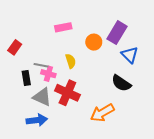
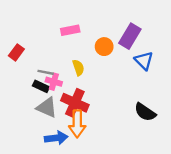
black rectangle: (26, 78) -> (41, 86), moved, turned -56
black semicircle: (121, 83) -> (145, 112), moved
orange arrow: (102, 113) -> (77, 124), moved, turned -60
blue arrow: (37, 120) -> (56, 138), moved

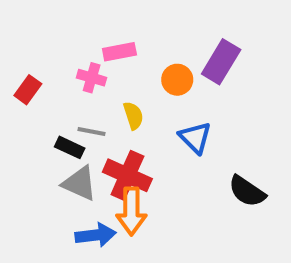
blue triangle: (144, 61) -> (195, 137), moved
gray line: (46, 72) -> (92, 132), moved
pink cross: (54, 82) -> (92, 78), moved

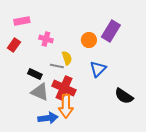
pink rectangle: (119, 52) -> (22, 21), moved
gray line: (92, 132) -> (57, 66), moved
blue triangle: (195, 137) -> (98, 69), turned 30

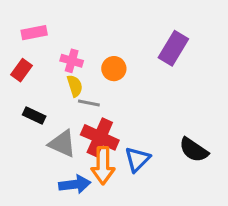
orange circle: (89, 40) -> (114, 69), moved
yellow semicircle: (67, 58) -> (75, 86), moved
blue triangle: (98, 69) -> (137, 159), moved
black rectangle: (35, 74) -> (34, 116), moved

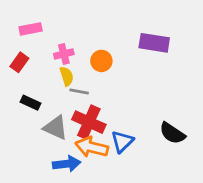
purple rectangle: (173, 48) -> (154, 43), turned 68
pink cross: (72, 61) -> (64, 54), turned -30
orange arrow: (103, 166) -> (92, 147), turned 104

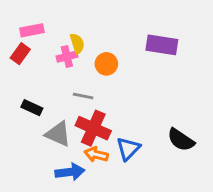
red rectangle: (19, 62) -> (20, 54), moved
yellow semicircle: (67, 76) -> (77, 43), moved
orange arrow: (92, 147) -> (96, 154), size x0.7

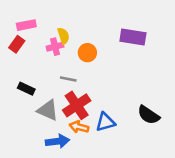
red cross: (93, 128) -> (77, 105), turned 32
blue triangle: (128, 149) -> (105, 122), turned 30

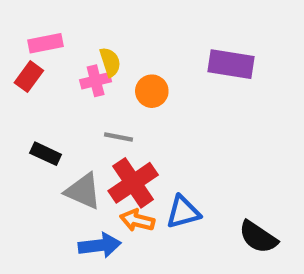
black semicircle: (149, 115) -> (258, 237), moved

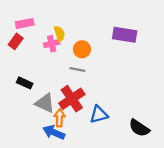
gray line: (119, 137) -> (77, 70), moved
orange arrow: (137, 220) -> (59, 118), moved, turned 78
blue arrow: (100, 245) -> (54, 132), turned -150

